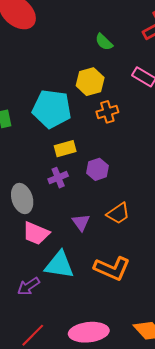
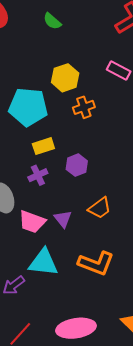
green semicircle: (104, 42) -> (52, 21), moved
pink trapezoid: (36, 233) -> (32, 222), moved

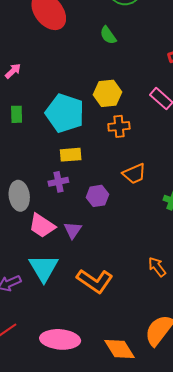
purple hexagon: (77, 165) -> (97, 196), moved
orange trapezoid: (100, 208) -> (134, 174), moved
cyan triangle: (43, 262) -> (44, 268), turned 40

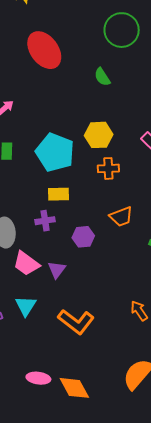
cyan triangle: (44, 268) -> (26, 306), size x0.7
pink ellipse: (60, 339) -> (38, 378), size x0.6
orange diamond: (119, 349) -> (74, 388), moved

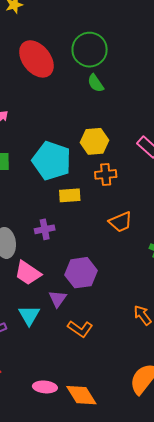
green circle: (122, 30) -> (90, 50), moved
yellow rectangle: (59, 194) -> (70, 195), moved
purple hexagon: (83, 237) -> (81, 273), moved, size x1.4
purple triangle: (57, 270) -> (58, 299), moved
orange L-shape: (76, 322) -> (80, 329), size x0.7

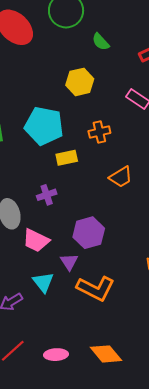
green semicircle: (96, 83) -> (101, 42), moved
yellow hexagon: (95, 141) -> (80, 82), moved
orange L-shape: (80, 329) -> (96, 288), size x1.5
pink ellipse: (45, 387) -> (56, 355), moved

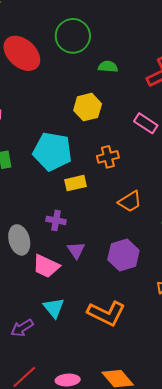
green semicircle: (101, 42) -> (108, 67), turned 138
purple cross: (47, 195) -> (56, 220), turned 30
purple hexagon: (89, 233) -> (123, 255), moved
purple triangle: (69, 262) -> (76, 250), moved

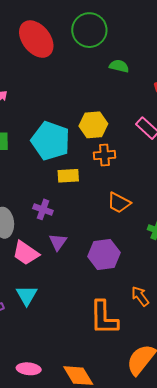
yellow hexagon: (88, 107) -> (93, 125), moved
orange trapezoid: (130, 201) -> (119, 203), turned 50
orange L-shape: (106, 313) -> (104, 318), moved, turned 54

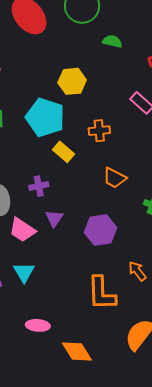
yellow hexagon: (93, 125) -> (72, 81), moved
yellow rectangle: (68, 176) -> (64, 152), turned 45
purple cross: (43, 209) -> (39, 186), turned -30
pink ellipse: (29, 369) -> (38, 325), moved

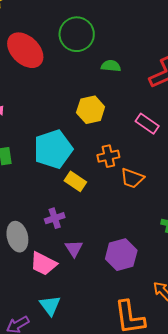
yellow hexagon: (72, 81) -> (91, 110), moved
cyan pentagon: (45, 117) -> (53, 149), turned -30
orange trapezoid: (115, 178) -> (132, 178), moved

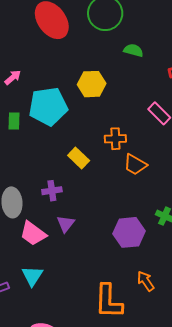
yellow hexagon: (91, 110) -> (92, 84), moved
cyan pentagon: (53, 149) -> (48, 106), moved
purple hexagon: (121, 255) -> (129, 232), moved

